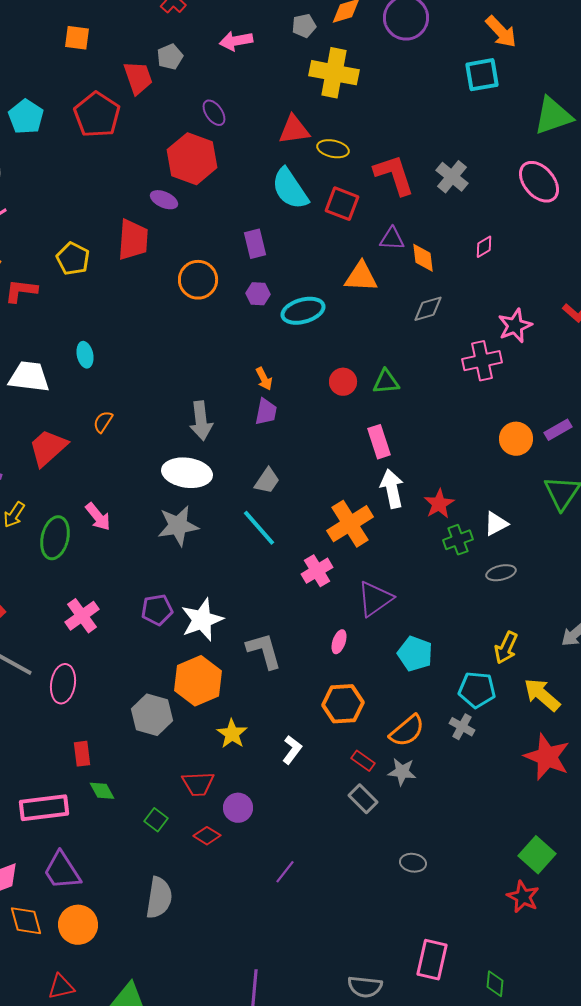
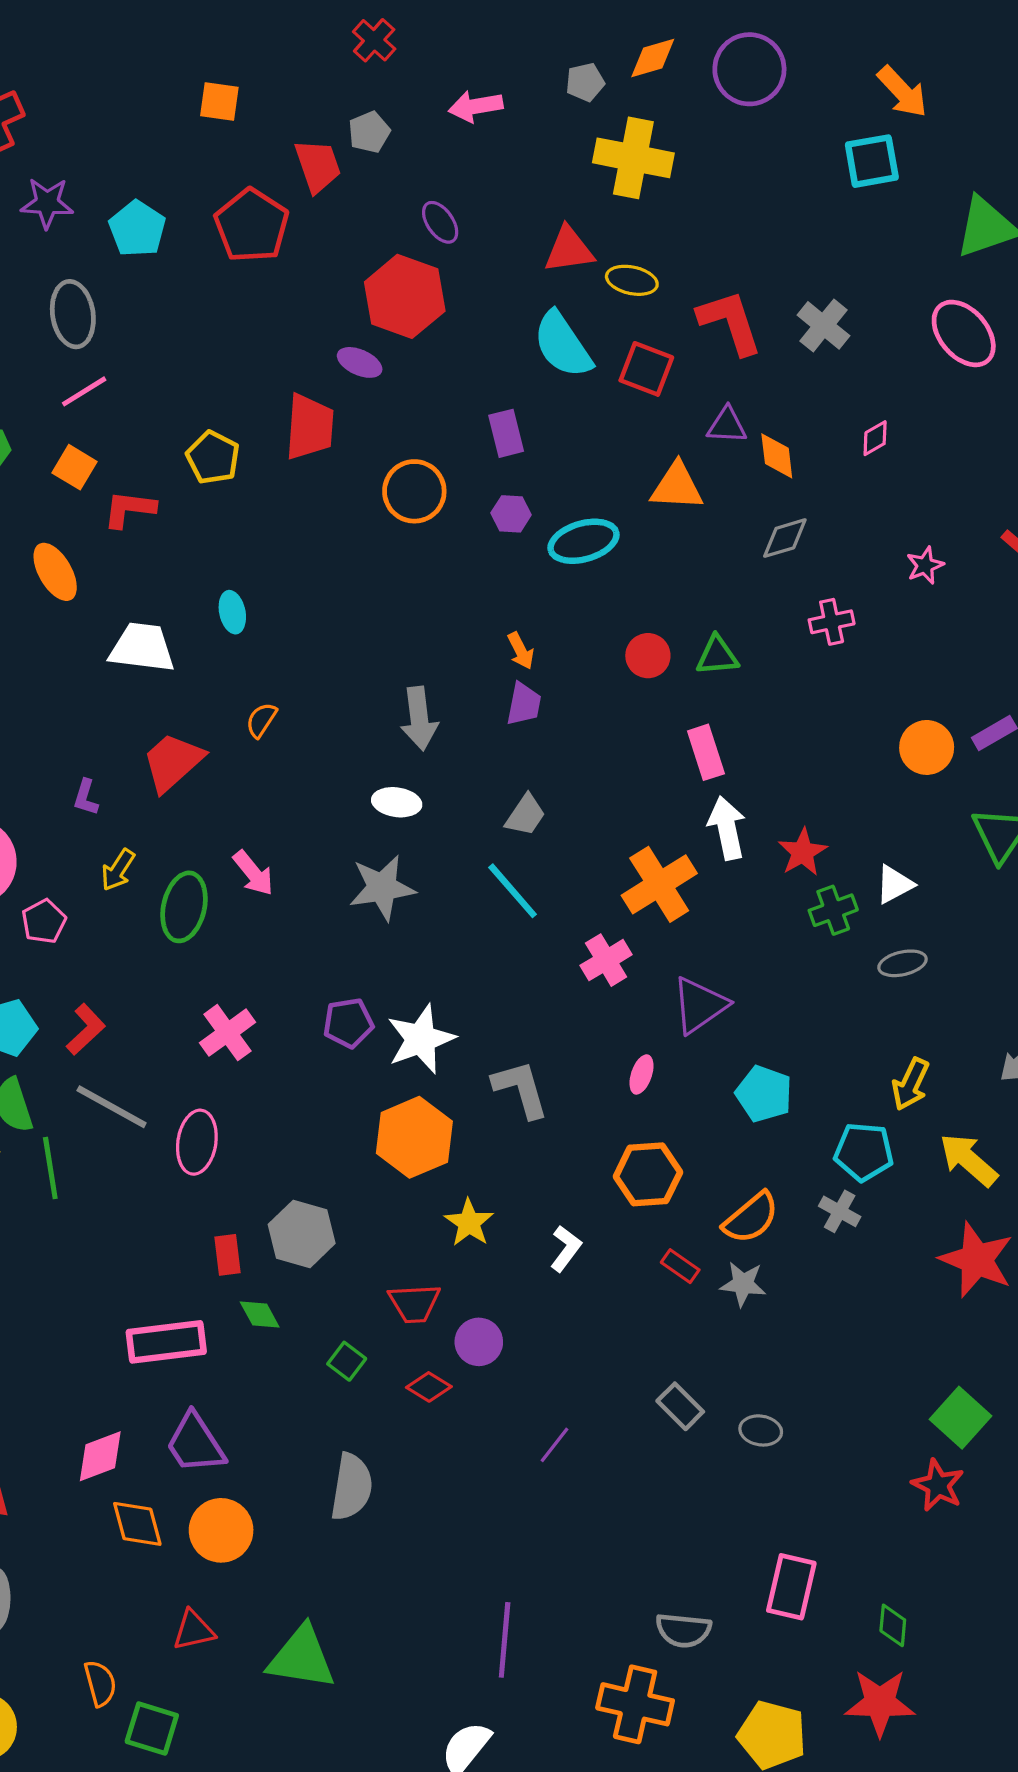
pink star: (515, 326) -> (925, 565), size x0.7
pink cross: (482, 361) -> (832, 622), moved, size x0.7
white ellipse: (187, 473) -> (397, 802), size x0.6
gray hexagon: (152, 715) -> (302, 1234), moved
gray rectangle: (363, 799) -> (680, 1406), moved

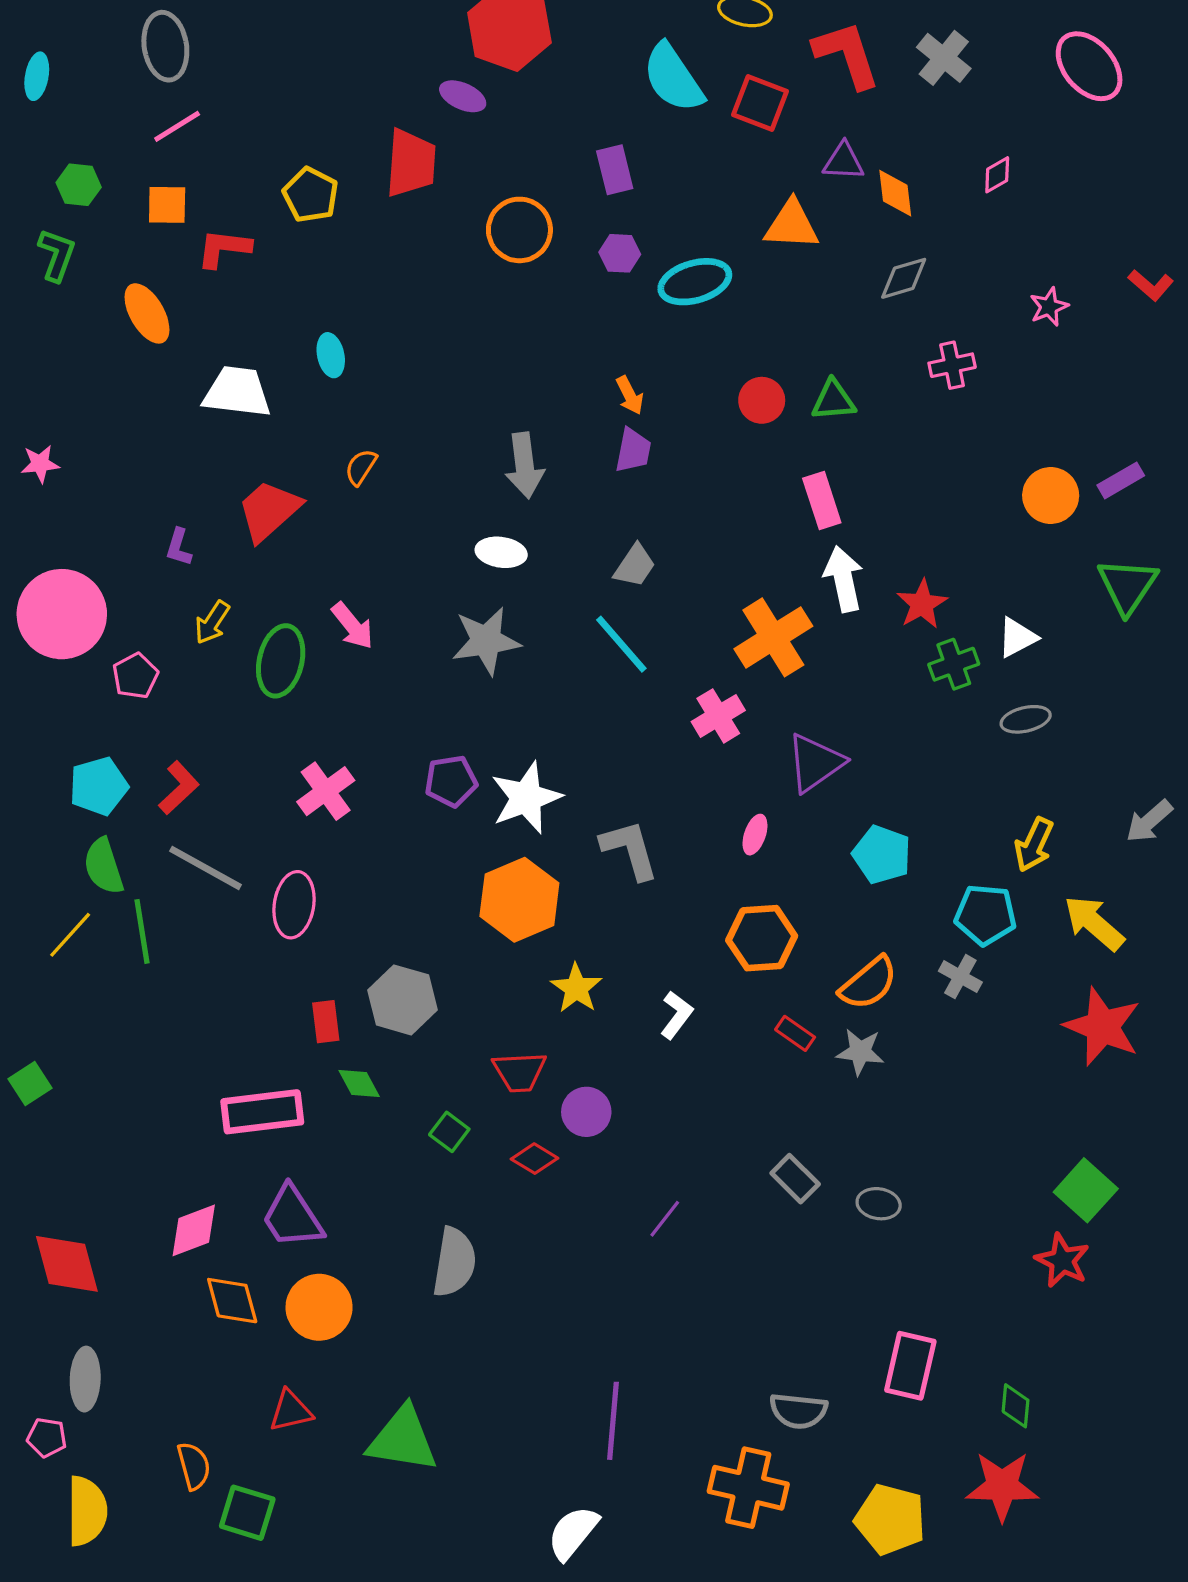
orange square: (74, 467) -> (167, 205), turned -30

